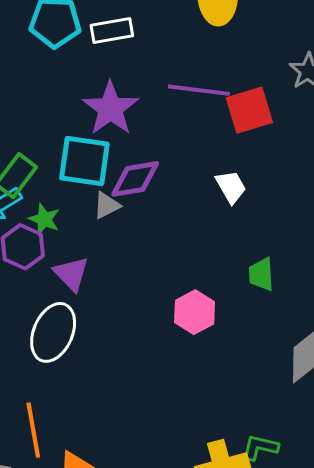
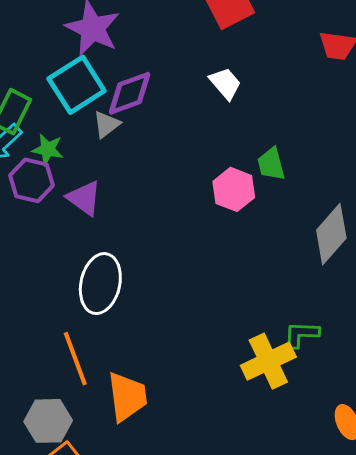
cyan square: (84, 161) -> (77, 85), turned -30
pink hexagon: (195, 312) -> (234, 189), moved
white ellipse: (53, 332) -> (100, 284), moved

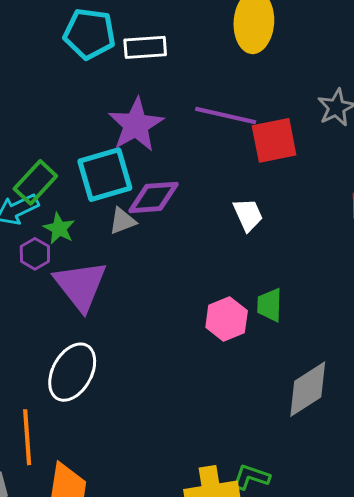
purple hexagon: (32, 180) -> (35, 254), size x0.7
purple triangle: (84, 198) -> (81, 285), size x1.5

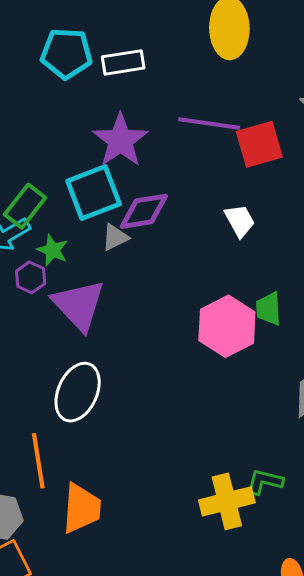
pink hexagon: (227, 319) -> (227, 326), size x1.4

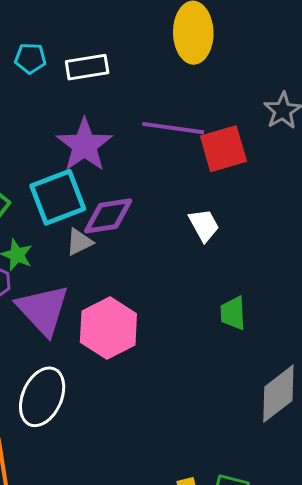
cyan pentagon: (66, 53) -> (30, 58), size x0.6
pink hexagon: (227, 326) -> (108, 328), moved

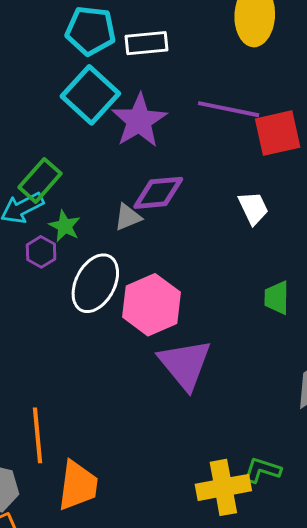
cyan pentagon: (30, 58) -> (91, 31), size x1.6
cyan square: (58, 197) -> (90, 95), moved, turned -30
purple triangle: (43, 310) -> (185, 364), moved
white ellipse: (42, 397) -> (95, 283), moved

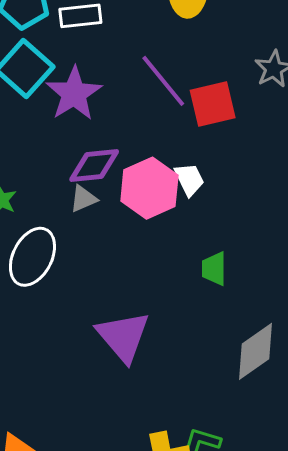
purple line: (229, 109) -> (163, 81), turned 40
gray triangle: (128, 217) -> (83, 199), moved
pink hexagon: (152, 305) -> (149, 188), moved

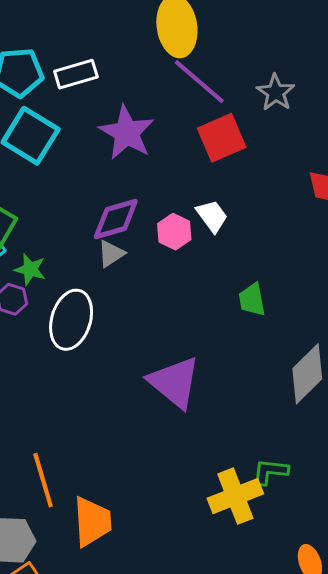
purple line: (163, 81) -> (199, 82), moved
purple star: (74, 94) -> (127, 133), moved
pink hexagon: (149, 188) -> (174, 232), size x0.6

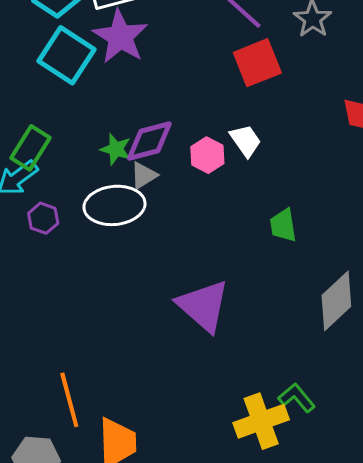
purple star: (127, 133) -> (120, 37), moved
green star: (30, 269) -> (116, 149), moved
white ellipse: (71, 320) -> (115, 205), moved, turned 66
green L-shape: (270, 472) -> (297, 398), turned 42

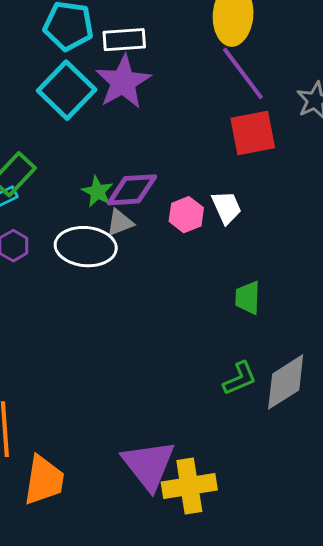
purple triangle: (203, 306) -> (149, 465), moved
green L-shape: (297, 398) -> (240, 378), moved, turned 96

